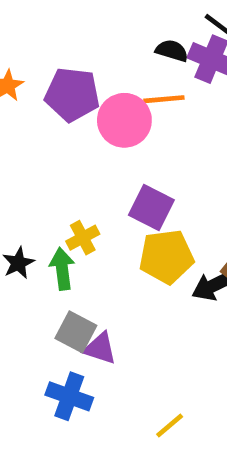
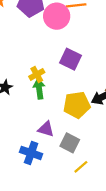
yellow pentagon: (166, 257) -> (77, 105), moved
green arrow: (62, 269) -> (39, 89), moved
gray square: (76, 332) -> (70, 143), moved

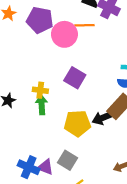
yellow cross: (37, 74) -> (40, 90), turned 32
purple triangle: (46, 129) -> (45, 167), moved

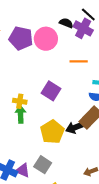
orange line: (84, 25) -> (79, 61), moved
pink circle: (64, 34) -> (46, 39), moved
yellow pentagon: (77, 123) -> (52, 132), turned -30

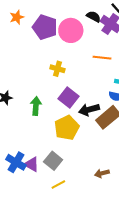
purple square: (51, 91) -> (68, 97), moved
yellow cross: (20, 101) -> (57, 69), moved
black arrow: (75, 127) -> (89, 110), moved

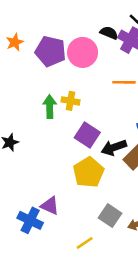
green arrow: (36, 106) -> (50, 107), moved
gray square: (53, 161) -> (110, 216), moved
purple triangle: (32, 164) -> (50, 206), moved

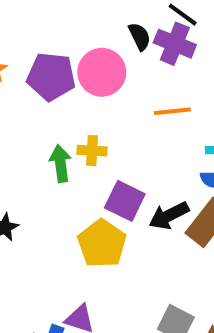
black semicircle: (109, 33) -> (140, 36), turned 48
yellow pentagon: (88, 172) -> (102, 244), moved

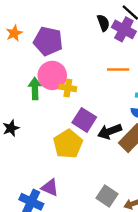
pink circle: (102, 72) -> (52, 75), moved
green arrow: (60, 163) -> (35, 88), moved

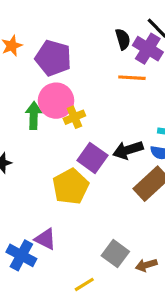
orange line: (118, 69) -> (132, 78), moved
yellow cross: (68, 88) -> (74, 117), turned -35
black arrow: (110, 131) -> (128, 150), moved

